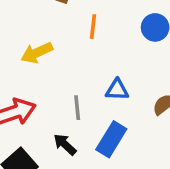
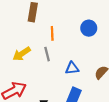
gray line: (77, 108) -> (47, 54), moved

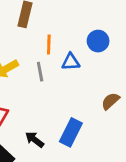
blue triangle: (72, 68) -> (71, 62), moved

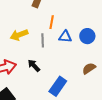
blue circle: (98, 41) -> (87, 36), moved
black arrow: (34, 140) -> (34, 66), moved

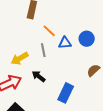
orange line: (52, 22) -> (49, 31), turned -48
yellow arrow: (19, 35) -> (20, 58), moved

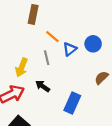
blue triangle: (65, 43) -> (70, 49), turned -32
yellow arrow: (20, 58) -> (21, 67), turned -36

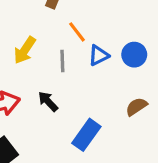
yellow arrow: (21, 67) -> (25, 50), moved

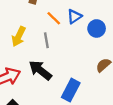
blue triangle: (99, 55) -> (74, 16), moved
black arrow: (48, 101) -> (40, 70), size x1.5

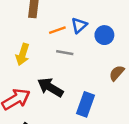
orange line: (54, 18) -> (57, 30), turned -56
gray line: (46, 40) -> (65, 53), moved, turned -63

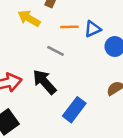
gray line: (65, 53) -> (56, 51), moved
yellow arrow: (23, 54) -> (29, 18), moved, turned 85

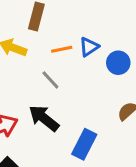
gray line: (56, 51) -> (50, 80), turned 30

